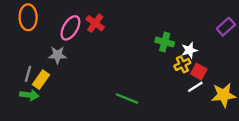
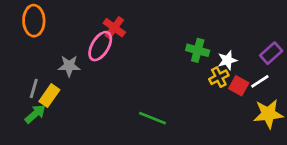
purple rectangle: (226, 27) -> (271, 53), moved
pink ellipse: (70, 28) -> (100, 46), moved
white line: (195, 87) -> (260, 81), moved
green arrow: (29, 95) -> (35, 114), turned -48

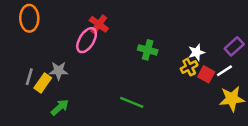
green cross: (198, 50) -> (148, 50), moved
gray star: (69, 66) -> (59, 71), moved
green arrow: (35, 114) -> (60, 107), moved

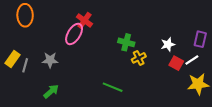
purple rectangle: (234, 46) -> (200, 39), turned -35
yellow cross: (189, 67) -> (139, 58), moved
yellow rectangle: (43, 83) -> (13, 59), moved

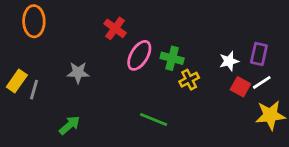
pink ellipse: (74, 34) -> (139, 55), moved
purple rectangle: (200, 39) -> (259, 54), moved
gray star: (50, 60) -> (78, 73), moved

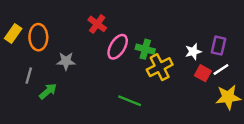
orange ellipse: (34, 21) -> (38, 37), moved
yellow cross: (189, 80) -> (160, 67), size x1.5
yellow rectangle: (17, 81) -> (13, 34), moved
green arrow: (70, 125) -> (48, 91), moved

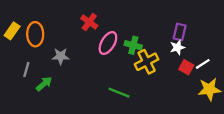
purple rectangle: (219, 46) -> (180, 32), moved

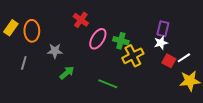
green arrow: (44, 84) -> (67, 73), moved

